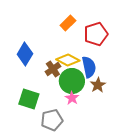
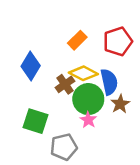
orange rectangle: (68, 23) -> (77, 40), moved

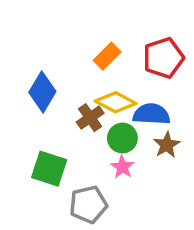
blue semicircle: (109, 82) -> (151, 114), turned -75
green circle: (88, 99) -> (122, 138), size x0.7

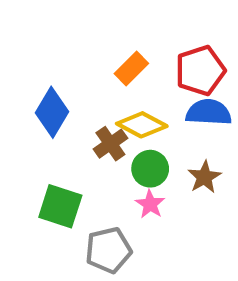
blue semicircle: (151, 114) -> (209, 112), moved

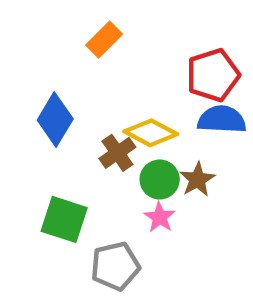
orange rectangle: (131, 68) -> (104, 40), moved
brown star: (204, 177) -> (197, 179), moved

